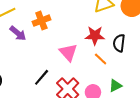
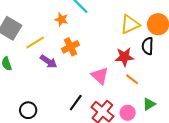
black semicircle: (119, 43) -> (148, 46), moved

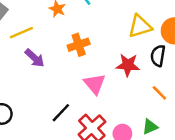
orange cross: (70, 47) -> (79, 45), moved
orange line: (132, 79) -> (159, 93), moved

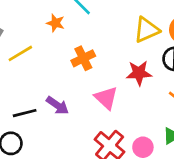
purple arrow: (35, 58) -> (57, 105), moved
black line: (61, 113) -> (25, 113), moved, turned 40

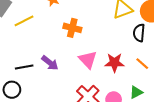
orange cross: (83, 58) -> (72, 28), turned 36
red star: (139, 73) -> (114, 63), moved

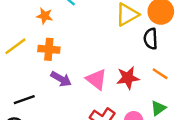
orange cross: (72, 28) -> (49, 49), moved
purple arrow: (50, 63) -> (61, 79), moved

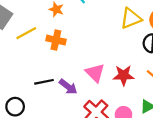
purple arrow: (61, 79) -> (68, 87), moved
black line: (24, 100) -> (44, 82), moved

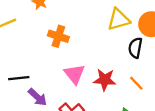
orange cross: (56, 40) -> (58, 36), moved
purple arrow: (68, 87) -> (37, 97), moved

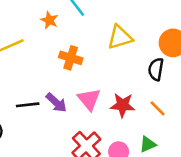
yellow triangle: (119, 19) -> (120, 37), moved
purple arrow: (37, 97) -> (56, 103), moved

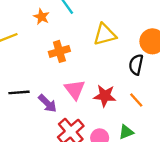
orange cross: (71, 58) -> (59, 51), turned -36
purple arrow: (56, 103) -> (47, 103), moved

